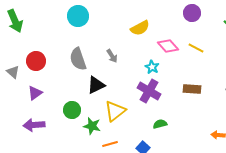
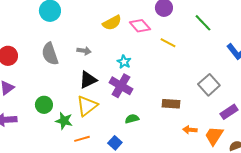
pink diamond: (168, 46) -> (140, 26), moved
gray arrow: (112, 56) -> (84, 51), turned -48
black triangle: (96, 85) -> (88, 80), moved
brown rectangle: (192, 89) -> (171, 104), moved

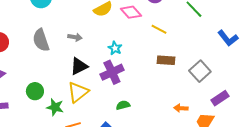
purple cross: (121, 86) -> (112, 72), turned 35
brown rectangle: (171, 104) -> (166, 60), moved
orange arrow: (190, 130) -> (181, 108), moved

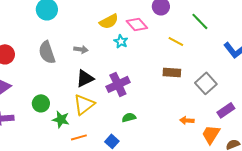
yellow line: (159, 29) -> (176, 41), moved
cyan star: (115, 48) -> (121, 41), moved

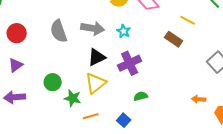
cyan star: (121, 41) -> (124, 31), moved
gray arrow: (81, 49) -> (93, 28), size x1.6
brown rectangle: (172, 72) -> (174, 39), moved, turned 30

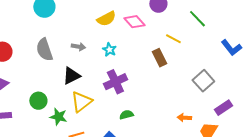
gray arrow: (93, 28) -> (78, 47), size x0.6
brown rectangle: (174, 39) -> (159, 58), turned 30
black triangle: (97, 57) -> (71, 76), moved

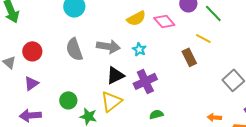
green line: (197, 19) -> (213, 13), moved
gray arrow: (78, 47) -> (108, 46), size x1.6
black triangle: (71, 76) -> (115, 75), moved

